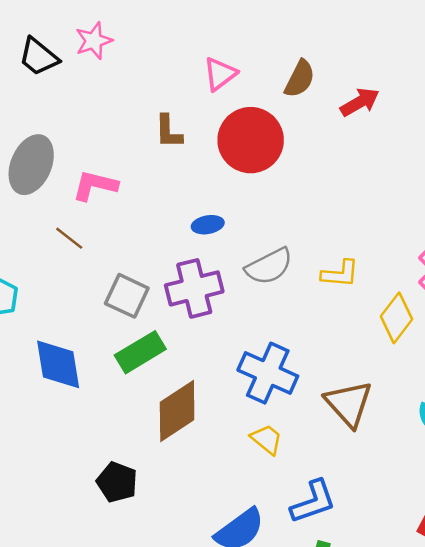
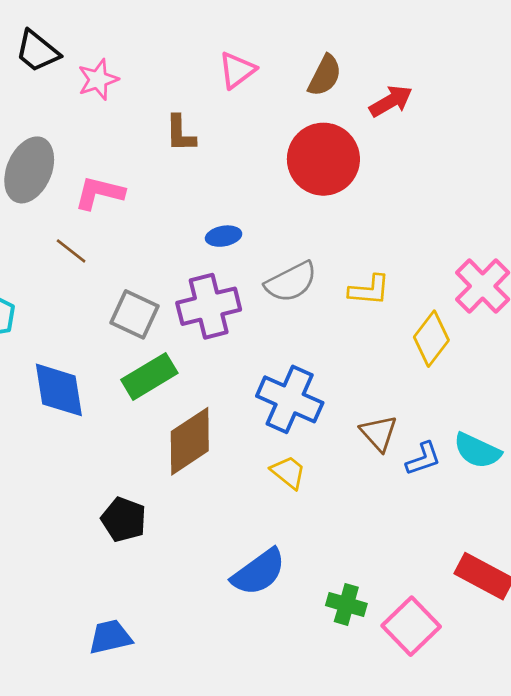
pink star: (94, 41) -> (98, 80), moved
red circle: (251, 140) -> (323, 159), moved
brown triangle: (349, 404) -> (379, 433), size x0.7
blue L-shape: (313, 502) -> (423, 459), moved, size x0.7

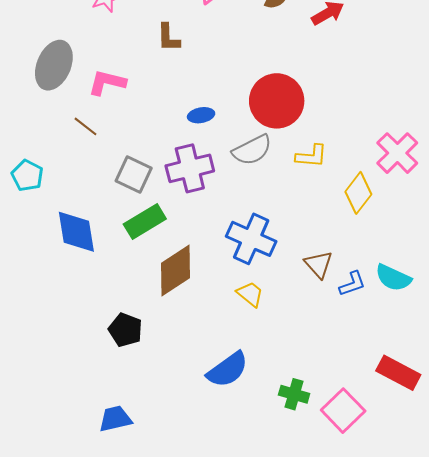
red circle: (323, 159) -> (277, 101), moved

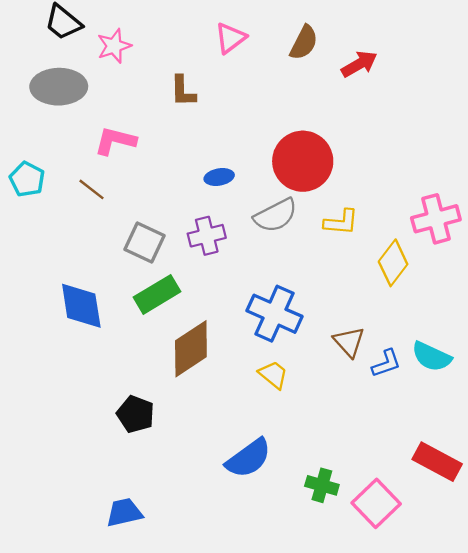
gray ellipse: (54, 65) -> (59, 87), moved, turned 66
pink cross: (397, 153) -> (436, 219), turned 30
purple cross: (190, 168) -> (207, 236), size x0.7
cyan pentagon: (27, 176) -> (27, 179), moved

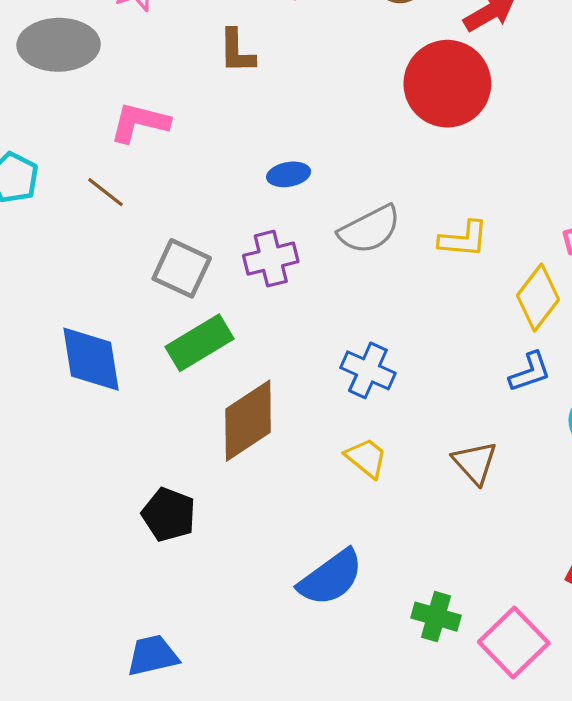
red circle: (303, 161) -> (447, 84), moved
blue cross: (274, 314) -> (368, 370), size x0.7
brown triangle: (349, 342) -> (475, 463), moved
blue L-shape: (386, 363) -> (530, 372), moved

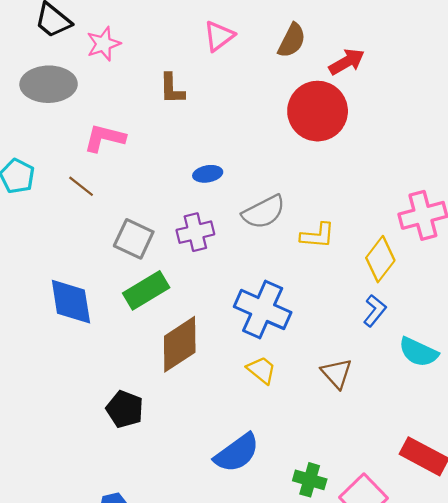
yellow L-shape: (464, 239) -> (318, 236), moved
blue cross: (368, 370) -> (263, 309), size x1.5
blue L-shape: (530, 372) -> (375, 311), turned -32

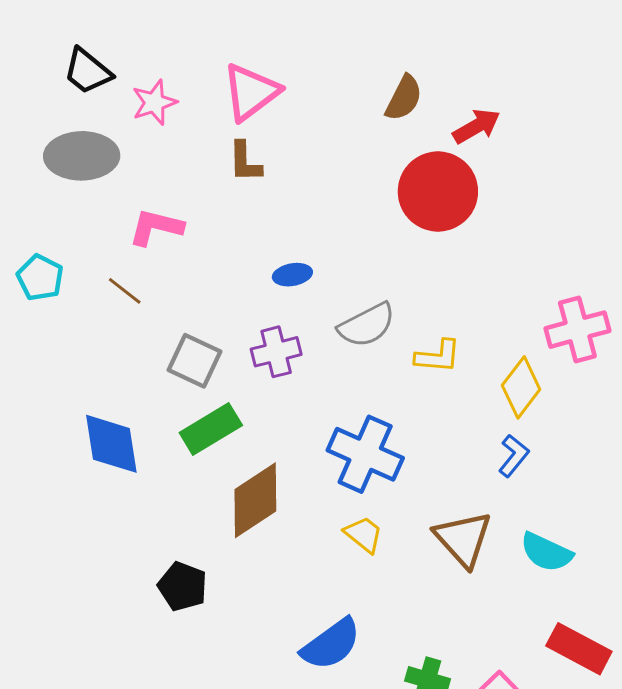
pink triangle: (219, 36) -> (251, 92), moved, size x1.4
cyan semicircle: (418, 352) -> (546, 552), moved
brown triangle: (337, 373) -> (463, 539), size x1.4

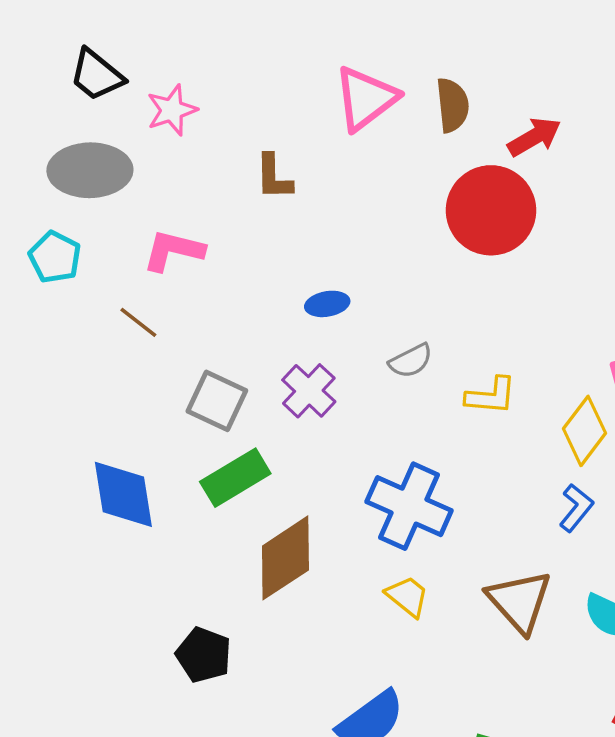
pink triangle: (251, 92) -> (366, 98), moved
brown semicircle: (404, 98) -> (453, 105), turned -33
cyan pentagon: (40, 278) -> (55, 257), moved
gray semicircle: (367, 325) -> (411, 361), size x0.7
purple cross: (276, 352) -> (309, 391), turned -33

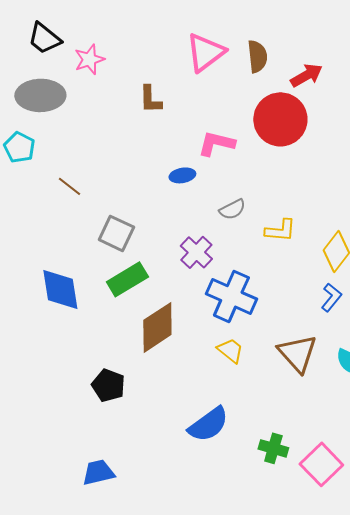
pink L-shape: (173, 250) -> (216, 143), moved
purple cross: (309, 391) -> (196, 252), moved

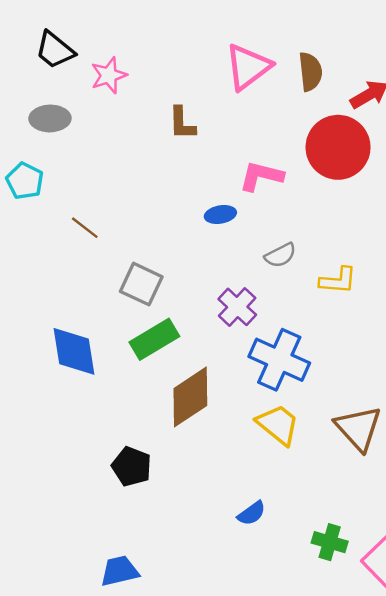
gray ellipse: (40, 95) -> (50, 118), size x0.7
yellow trapezoid: (230, 350) -> (278, 425), size x1.4
blue semicircle: (208, 424) -> (252, 513), size x0.6

